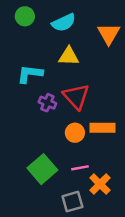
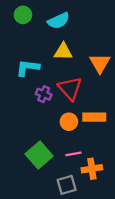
orange triangle: (109, 34) -> (100, 63), moved
orange cross: (100, 184) -> (92, 169), turned 36

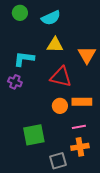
red triangle: (70, 88) -> (61, 77), turned -35
purple cross: (44, 94) -> (15, 82), moved
pink line: (73, 154) -> (79, 127), moved
green square: (39, 155) -> (34, 135), turned 30

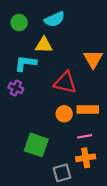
green circle: (20, 13) -> (19, 23), moved
yellow triangle: (55, 45) -> (44, 45), moved
green square: (34, 135) -> (36, 145), turned 30

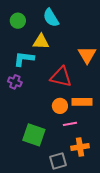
cyan semicircle: (54, 19) -> (51, 18), turned 84
pink line: (85, 136) -> (70, 124), moved

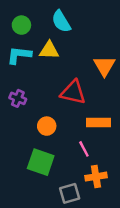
cyan L-shape: (24, 59) -> (19, 55), moved
orange circle: (60, 106) -> (47, 126), moved
pink line: (70, 124) -> (84, 149), turned 72

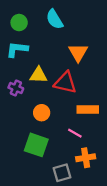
yellow triangle: (49, 50) -> (38, 75), moved
orange triangle: (104, 66) -> (78, 53), moved
pink line: (84, 149) -> (75, 133), turned -32

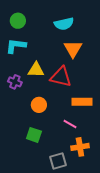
cyan semicircle: (54, 19) -> (64, 24), moved, turned -72
green square: (36, 145) -> (34, 135), size x0.7

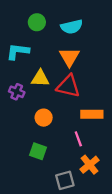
green circle: (18, 21) -> (37, 22), moved
orange triangle: (73, 49) -> (69, 57), moved
pink line: (70, 124) -> (78, 139), turned 40
orange cross: (80, 147) -> (90, 165), turned -30

